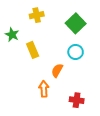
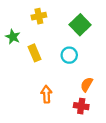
cyan circle: (76, 52) -> (69, 55), moved
orange semicircle: (57, 70) -> (87, 84), moved

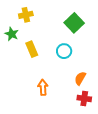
yellow cross: (39, 16) -> (26, 15), moved
red cross: (81, 106) -> (84, 98), moved

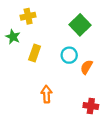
yellow rectangle: (32, 49) -> (35, 53), turned 42
orange semicircle: (80, 78) -> (87, 67), moved

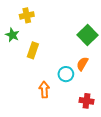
green square: (80, 25) -> (88, 35), moved
cyan circle: (69, 55) -> (66, 74), moved

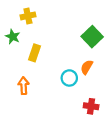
orange arrow: (44, 90) -> (24, 86), moved

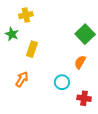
cyan circle: (69, 78) -> (62, 82), moved
orange arrow: (24, 86) -> (22, 79), turned 35

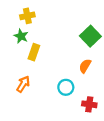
green star: (12, 34) -> (21, 36), moved

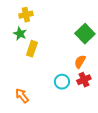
orange arrow: (23, 84) -> (22, 96), moved, turned -70
red cross: (89, 104) -> (84, 80), moved, turned -32

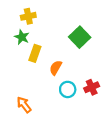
green square: (85, 34) -> (80, 37), moved
orange semicircle: (80, 62) -> (56, 68), moved

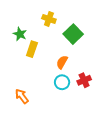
yellow cross: (28, 16) -> (49, 19), moved, turned 32
orange semicircle: (56, 68) -> (62, 62), moved

